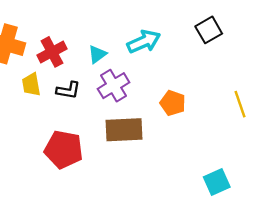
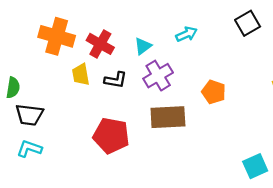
cyan arrow: (144, 42) -> (186, 34), size x0.7
red cross: (52, 52) -> (100, 44), turned -32

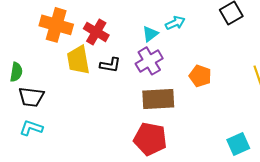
cyan triangle: (143, 46) -> (150, 34), moved
yellow trapezoid: (81, 75) -> (78, 60), size x1.4
red pentagon: (111, 136) -> (150, 139), moved

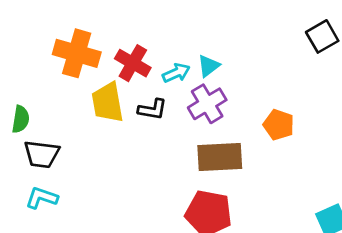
cyan arrow: (175, 23) -> (176, 73), moved

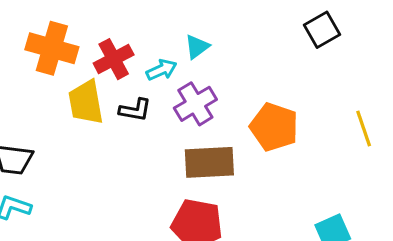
red cross: (133, 63) -> (114, 59), turned 32
cyan triangle: (209, 66) -> (197, 47), moved
orange pentagon: (279, 125) -> (274, 127), size x1.4

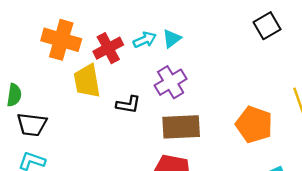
cyan arrow: (161, 70) -> (145, 40), moved
black L-shape: (135, 110) -> (128, 105), moved
orange pentagon: (274, 127) -> (254, 125), moved

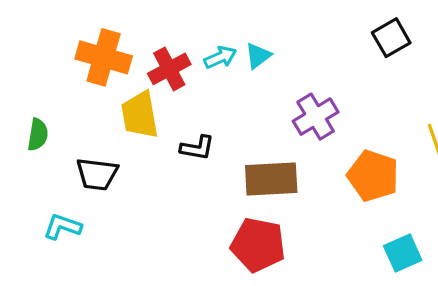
purple cross: (171, 82) -> (316, 117), moved
black trapezoid: (32, 125) -> (97, 174), moved

